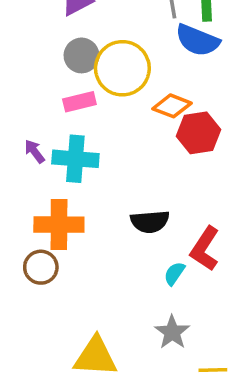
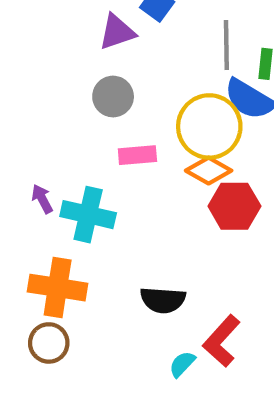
yellow circle: (122, 68) -> (209, 126), moved
pink rectangle: (79, 102) -> (137, 155), moved
brown circle: (41, 267) -> (49, 343), moved

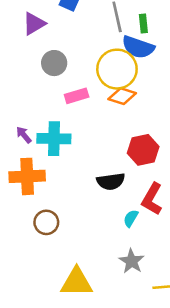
purple triangle: (117, 32) -> (34, 24), moved
red hexagon: (234, 206) -> (143, 150), moved
orange cross: (58, 288) -> (27, 176), moved

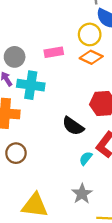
gray circle: (54, 63) -> (15, 57), moved
yellow circle: (117, 69) -> (90, 34), size x0.7
black semicircle: (111, 181) -> (73, 126), turned 35

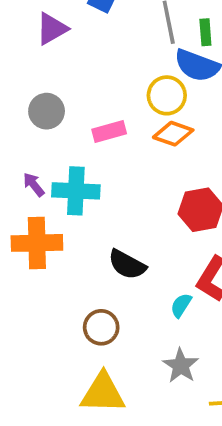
gray circle: (15, 57) -> (47, 111), moved
black semicircle: (73, 126) -> (127, 265), moved
brown circle: (16, 153) -> (101, 327), moved

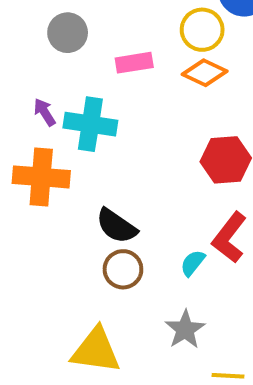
black semicircle: (127, 265) -> (116, 226), moved
brown circle: (101, 327) -> (123, 269), moved

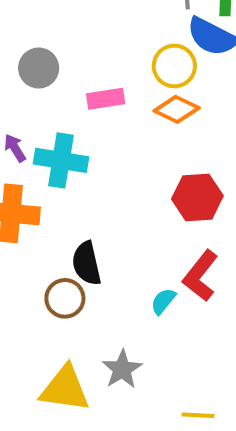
black semicircle: (116, 226) -> (87, 263), turned 42
brown circle: (123, 269) -> (65, 298), moved
gray star: (185, 329) -> (122, 369), moved

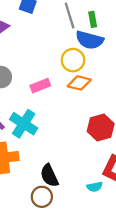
cyan cross: (61, 160) -> (24, 124), turned 36
cyan semicircle: (163, 301) -> (95, 187), turned -128

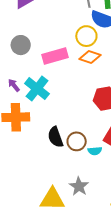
pink rectangle: (40, 86) -> (55, 56), size x1.4
brown circle: (42, 197) -> (77, 141), moved

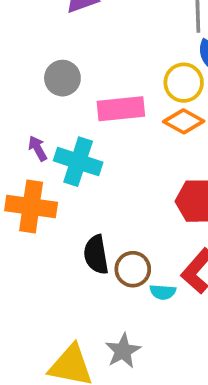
cyan cross: (37, 89) -> (78, 162), turned -30

